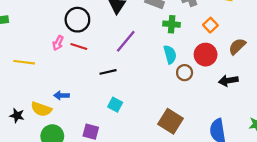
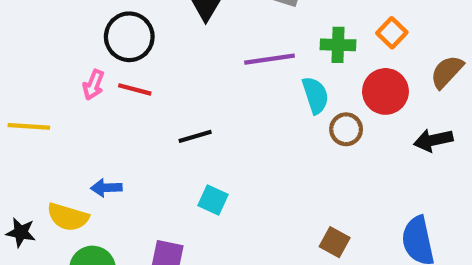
green cross: (172, 24) -> (338, 45), moved
purple line: (126, 41) -> (269, 59), moved, turned 45
brown square: (171, 121) -> (335, 242), moved, size x0.6

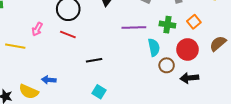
pink arrow: (93, 85) -> (37, 29), moved
black arrow: (433, 140) -> (189, 78), moved

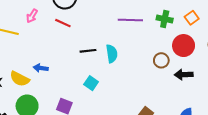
cyan semicircle: (154, 47) -> (112, 54), moved

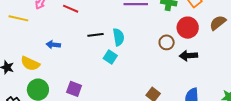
blue arrow: (41, 68) -> (53, 45), moved
cyan square: (91, 83) -> (110, 57), moved

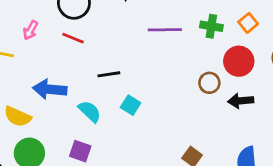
cyan semicircle: (118, 37) -> (90, 111), moved, turned -36
blue arrow: (53, 45) -> (50, 89), size x1.6

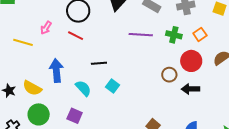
blue arrow: (50, 89) -> (56, 71), turned 75

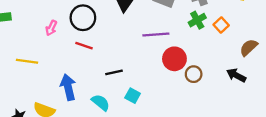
pink arrow: (46, 28) -> (51, 28), moved
green cross: (174, 35) -> (197, 20), moved, turned -35
red circle: (191, 61) -> (174, 59), moved
black arrow: (190, 89) -> (236, 75), moved, turned 36

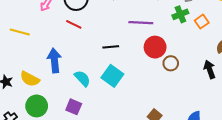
black line: (114, 72) -> (111, 47), moved
black arrow: (236, 75) -> (210, 69), turned 36
cyan square: (133, 96) -> (112, 76), size x1.5

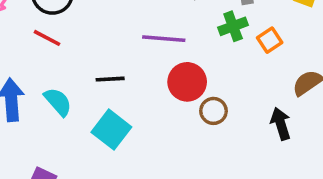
cyan semicircle: (82, 78) -> (58, 102), moved

